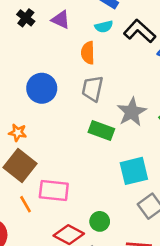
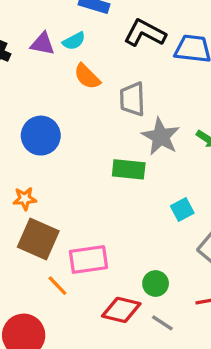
cyan semicircle: (104, 27) -> (74, 41), moved
orange semicircle: (88, 53) -> (87, 76), turned -30
gray trapezoid: (92, 89) -> (132, 99), moved
cyan square: (134, 171) -> (182, 210), size x0.6

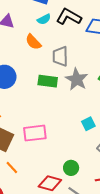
cyan semicircle: (74, 41) -> (44, 19), moved
green rectangle: (129, 169) -> (48, 81), moved
pink rectangle: (88, 260) -> (35, 133), moved

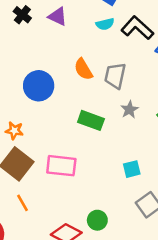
orange semicircle: (33, 42) -> (83, 69), moved
gray star: (77, 79) -> (130, 110), size x0.6
green rectangle: (48, 81) -> (91, 120), moved

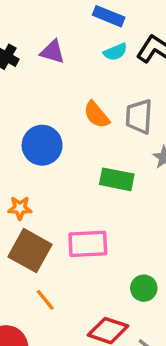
green circle: (97, 220) -> (144, 288), moved

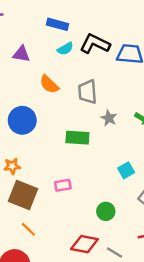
orange semicircle: (97, 115) -> (49, 84), moved
pink rectangle: (88, 244) -> (63, 185), size x0.6
orange line: (45, 300) -> (28, 229), moved

